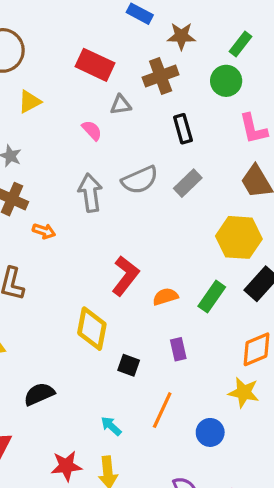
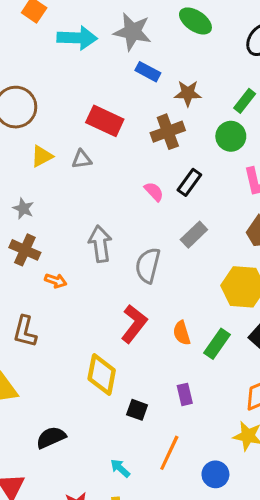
gray triangle: (121, 105) -> (82, 159), moved
black rectangle: (183, 129) -> (189, 182), turned 52
pink semicircle: (92, 130) -> (154, 192), moved
gray semicircle: (140, 180) -> (148, 265), moved, turned 128
orange semicircle: (165, 297) -> (182, 333), moved, turned -90

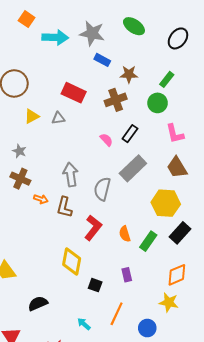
gray rectangle: (194, 235) -> (133, 168), size x1.5
brown L-shape: (25, 331) -> (64, 207), moved

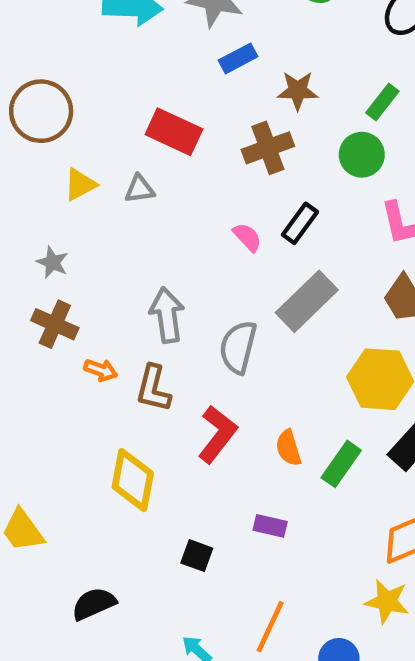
blue rectangle: (102, 60) -> (238, 58), turned -56
yellow diamond: (72, 262) -> (133, 480), moved
purple rectangle: (127, 275) -> (270, 526), moved, turned -64
black square: (95, 285) -> (197, 556), moved

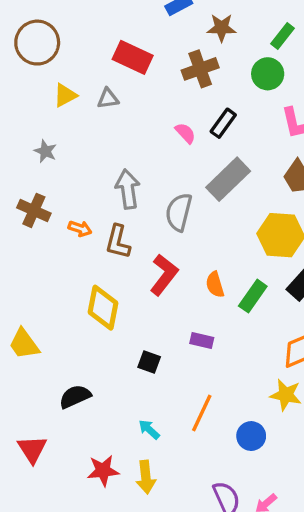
brown cross: (55, 324) -> (34, 210), moved

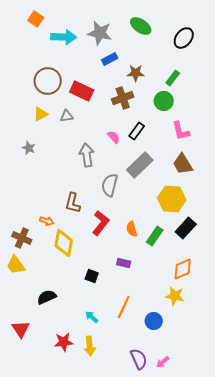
brown circle: (37, 43) -> (48, 81), moved
gray arrow: (128, 189) -> (87, 155), moved
brown cross: (34, 210) -> (22, 238), moved
orange arrow: (80, 229) -> (47, 221), moved

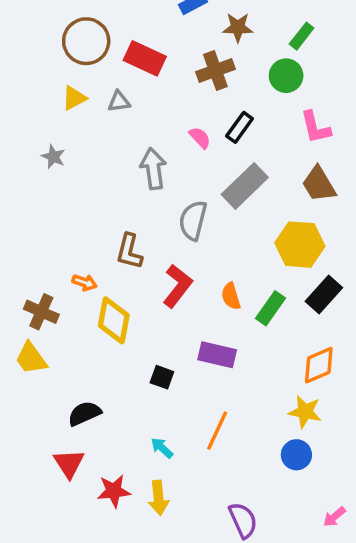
purple rectangle: (124, 263) -> (217, 355), size x1.5
blue circle: (154, 321) -> (296, 455), moved
red triangle: (21, 329) -> (69, 463), moved
pink arrow: (163, 362) -> (334, 517), moved

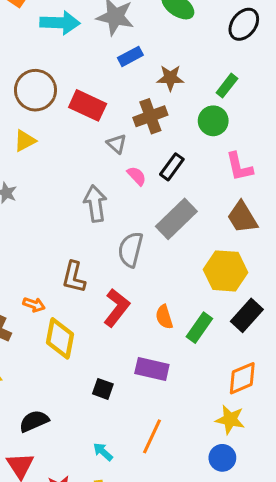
gray triangle: (119, 101) -> (117, 144), moved, turned 50

